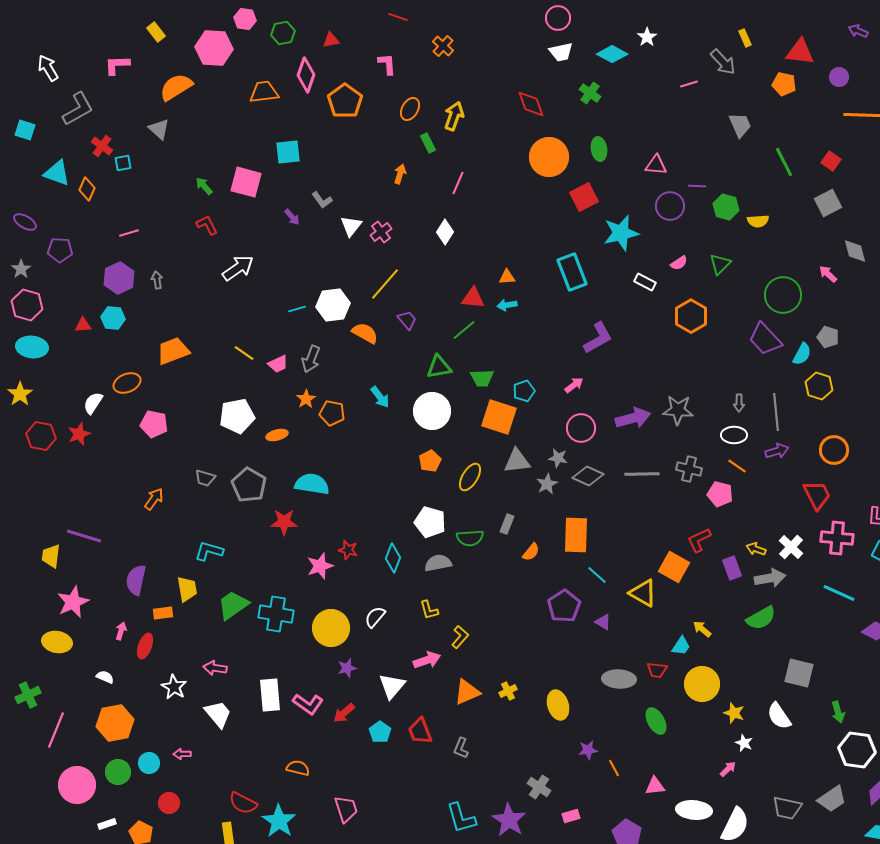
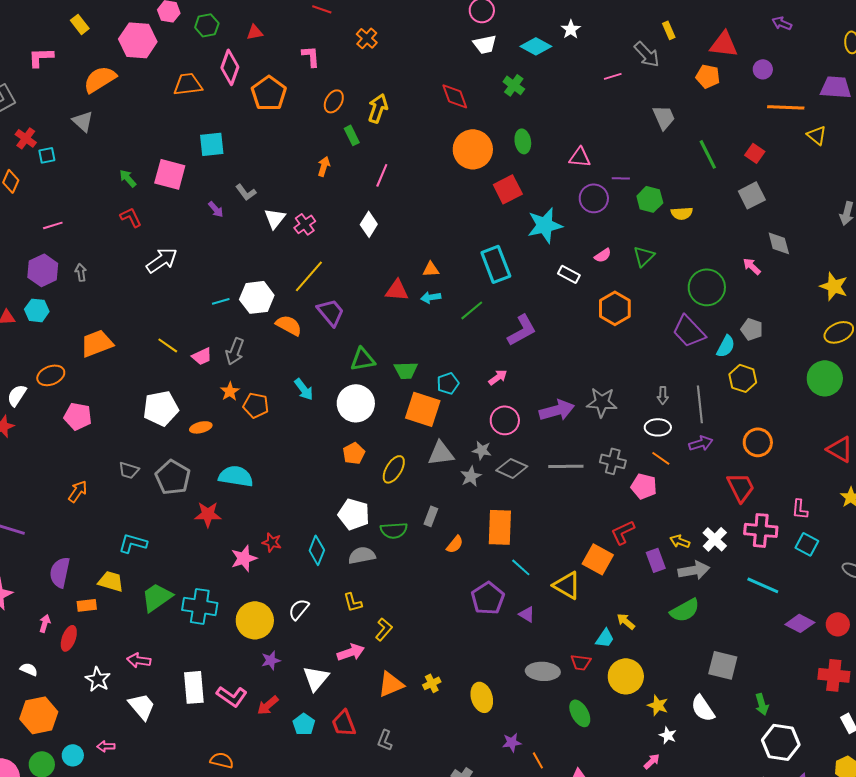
purple trapezoid: (407, 320) -> (331, 312), size x1.4
green line: (464, 330) -> (472, 310), moved
yellow trapezoid: (187, 589) -> (111, 581), turned -64

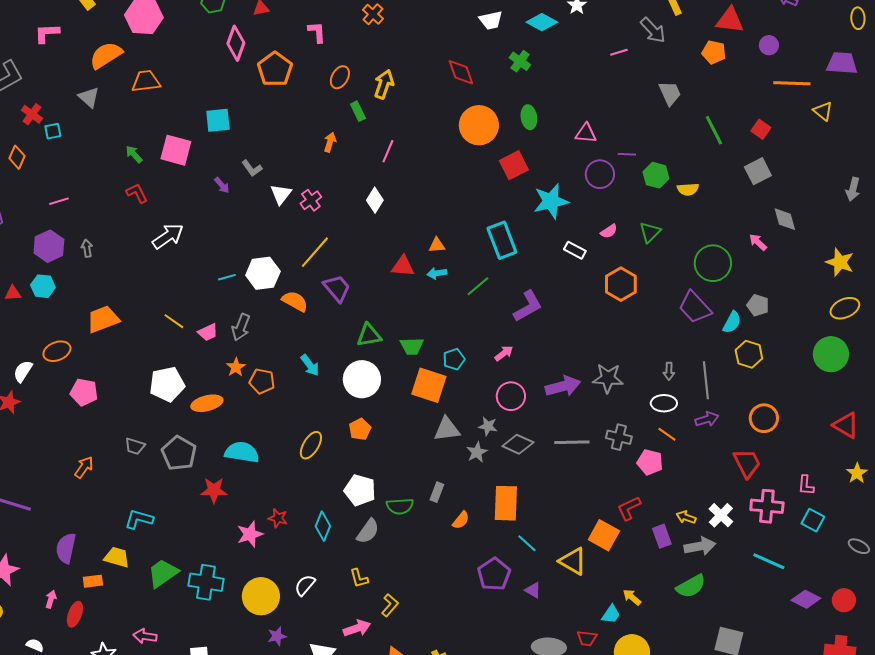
orange trapezoid: (188, 84) -> (146, 81), moved
orange ellipse: (201, 427) -> (207, 403), size x1.4
yellow ellipse: (394, 469) -> (311, 445), moved
gray semicircle: (362, 555) -> (368, 531), turned 136

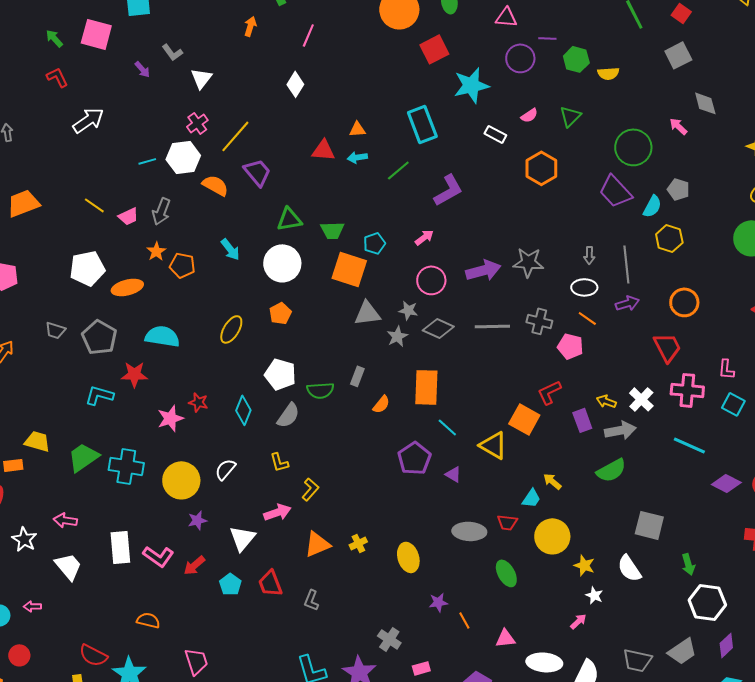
pink cross: (311, 200) -> (197, 123), moved
cyan L-shape: (139, 519) -> (99, 395), moved

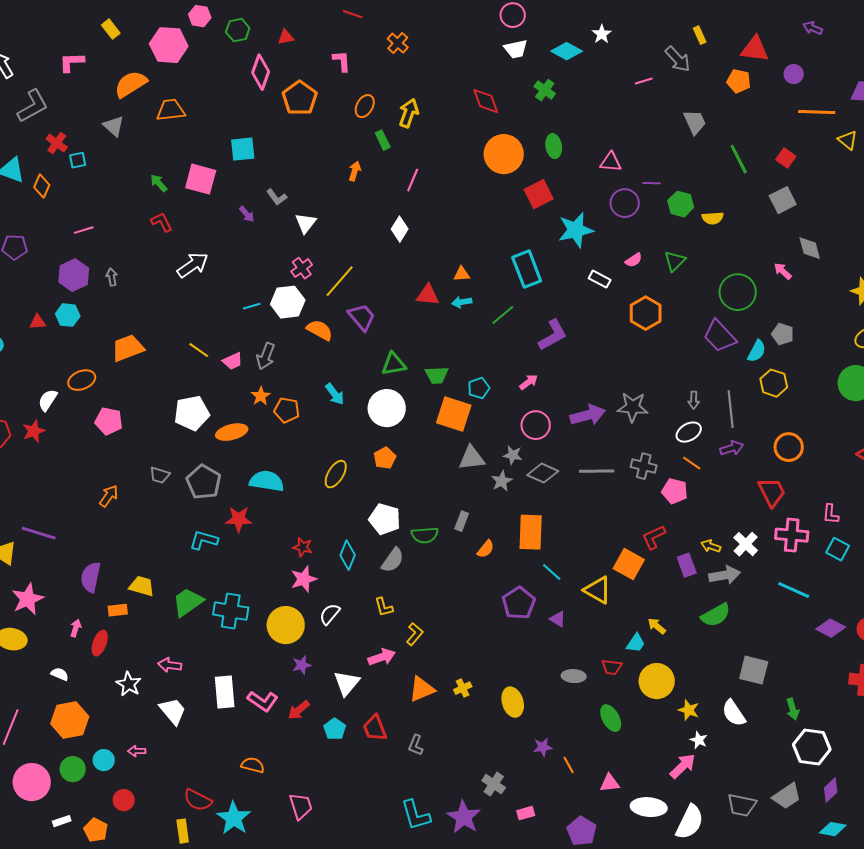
white ellipse: (584, 287) -> (689, 432), turned -30
pink star: (170, 418) -> (304, 579), moved
gray ellipse: (469, 531) -> (574, 676), size x0.7
pink arrow: (578, 621) -> (683, 766), size x1.6

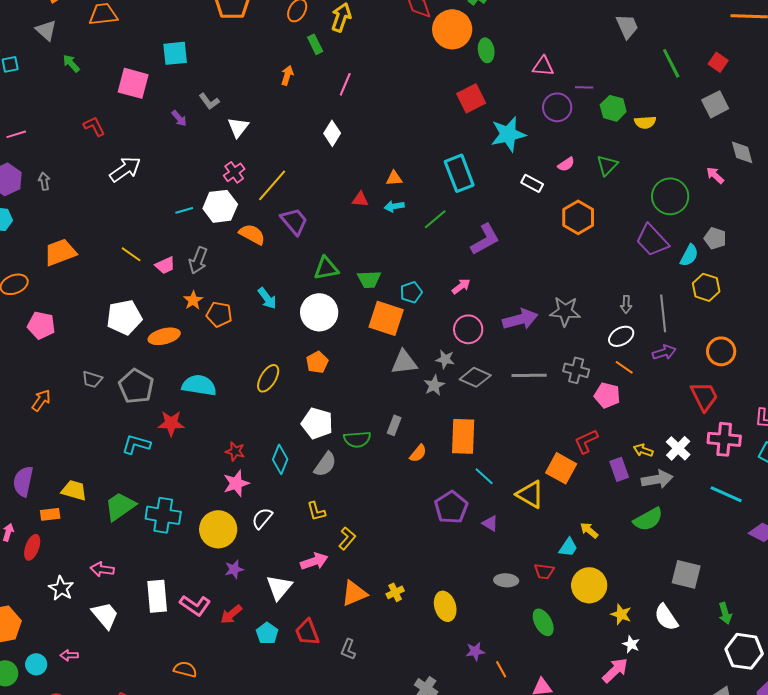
orange circle: (504, 154) -> (452, 29), moved
green arrow: (159, 183) -> (71, 63), moved
red triangle: (428, 295) -> (360, 199), size x0.7

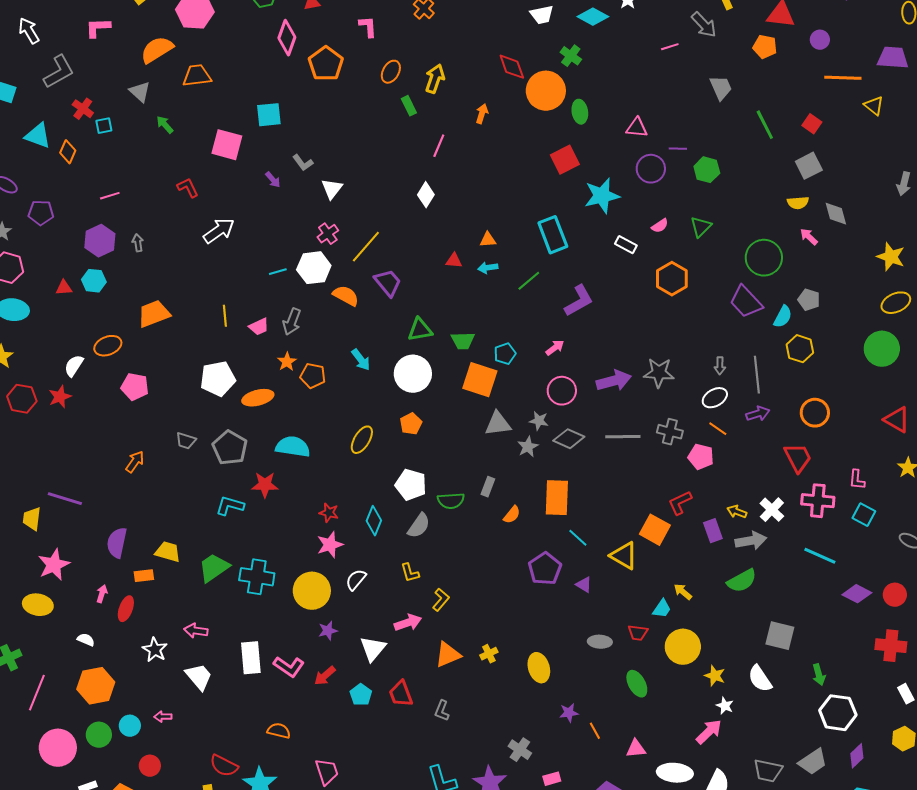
orange arrow: (287, 75) -> (482, 114), moved
yellow semicircle: (645, 122) -> (798, 203), moved
yellow line: (131, 254) -> (225, 316), turned 50

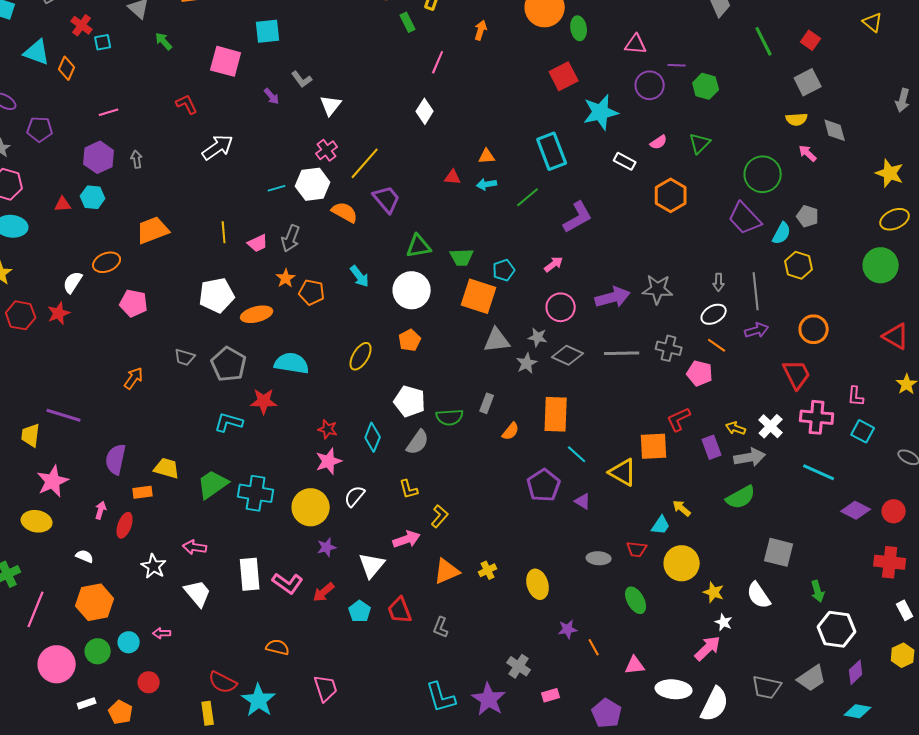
orange square: (655, 530) -> (654, 446), turned -32

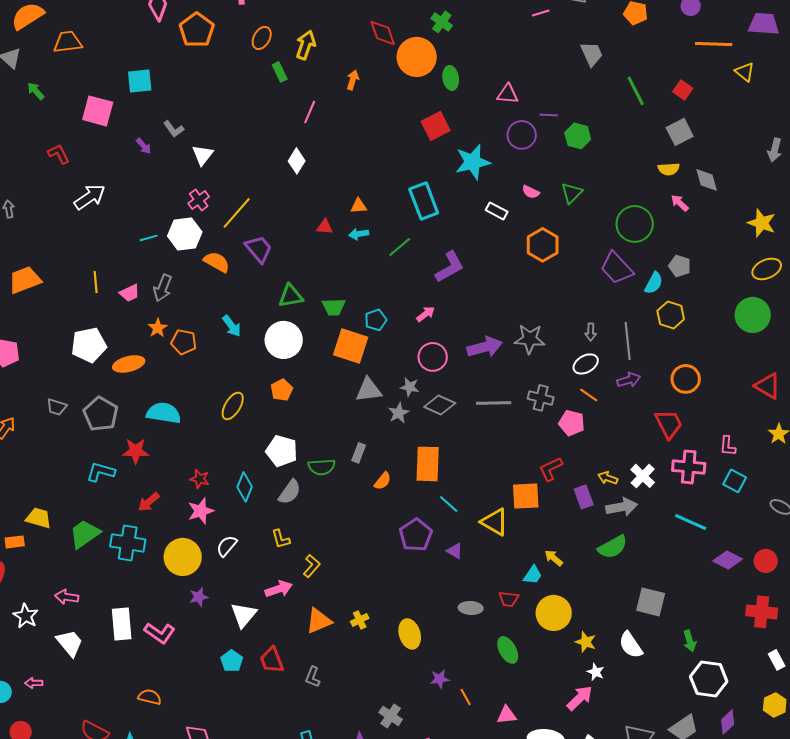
pink semicircle: (659, 142) -> (531, 192), turned 60
red arrow: (324, 592) -> (149, 502), moved

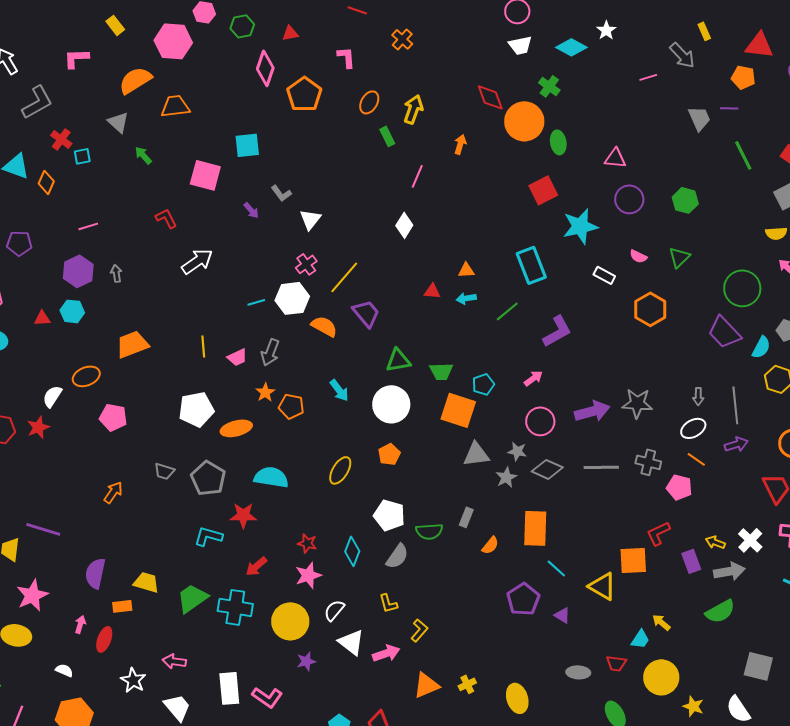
purple line: (549, 115) -> (729, 108), moved
white triangle: (244, 615) -> (351, 642), moved, turned -32

